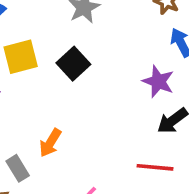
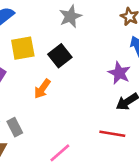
orange arrow: (50, 143) -> (42, 89), moved

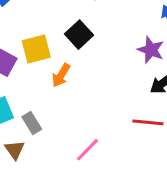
yellow square: (23, 48) -> (36, 49), moved

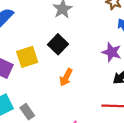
orange arrow: (61, 75) -> (66, 77), moved

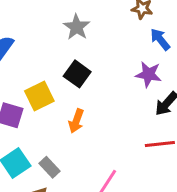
orange arrow: (66, 77) -> (76, 121), moved

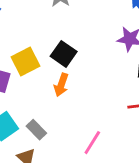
black square: (77, 74) -> (64, 54), moved

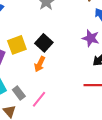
pink line: (92, 143) -> (39, 99), moved

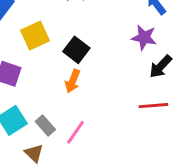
yellow square: (17, 45) -> (35, 35), moved

